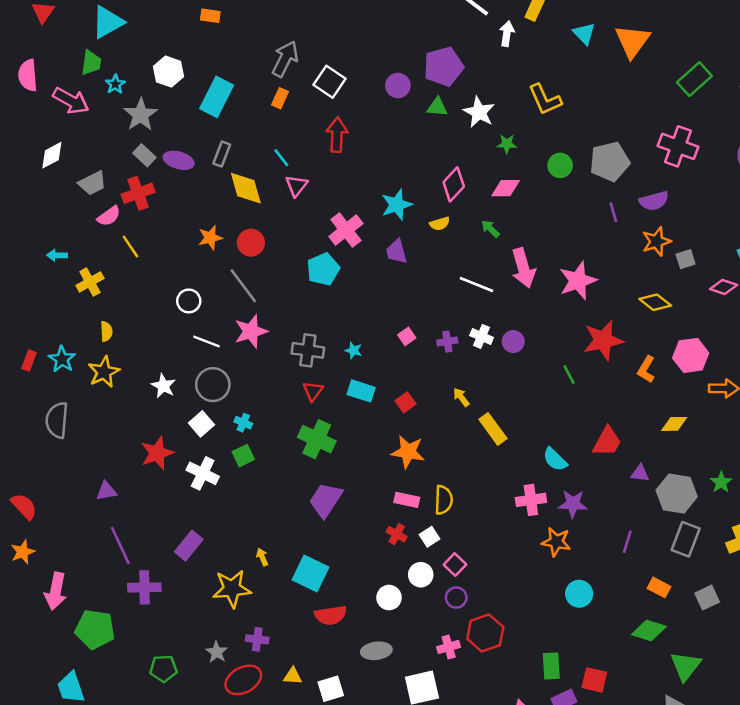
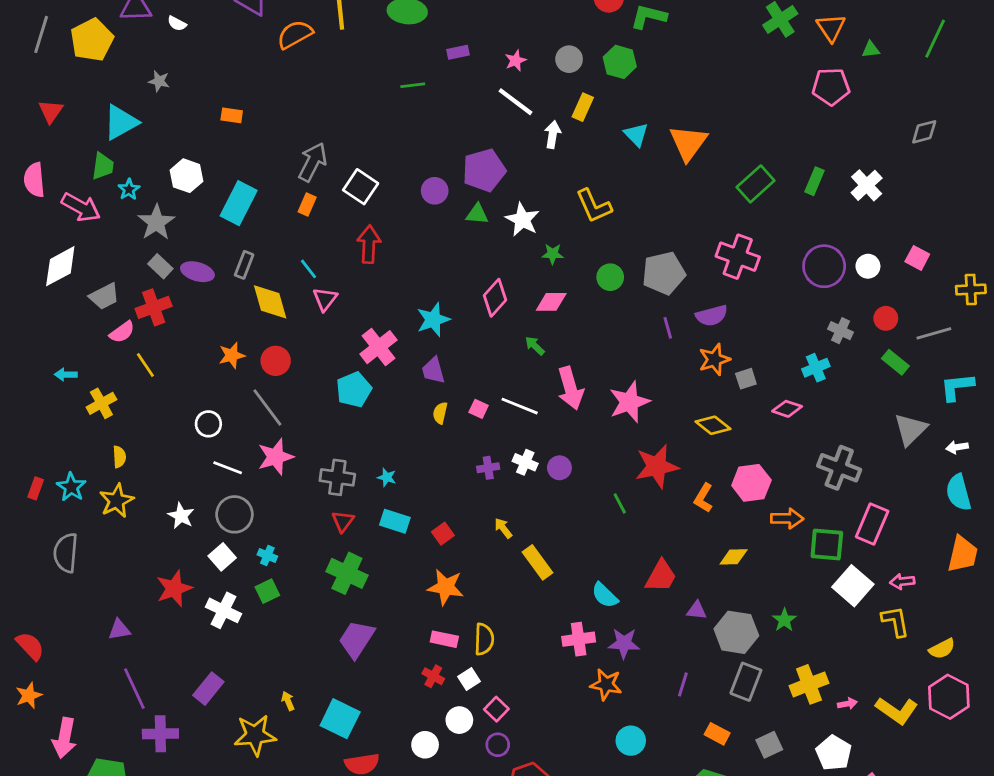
white diamond: (52, 155) -> (60, 266), size x1.4
yellow semicircle: (440, 224) -> (440, 413), moved, turned 120
pink square: (407, 336) -> (479, 409), moved, turned -30

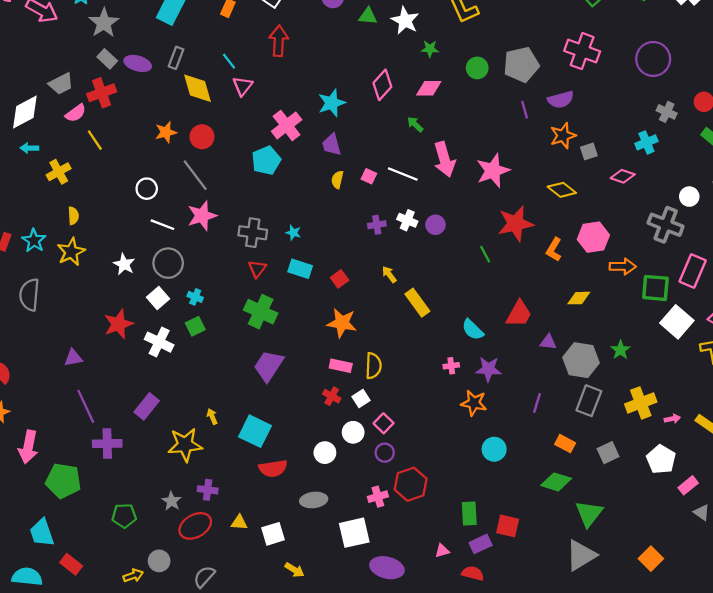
white diamond: (60, 266) -> (25, 112), moved
white circle: (868, 266) -> (689, 197), moved
pink cross: (579, 639) -> (451, 366), size x0.6

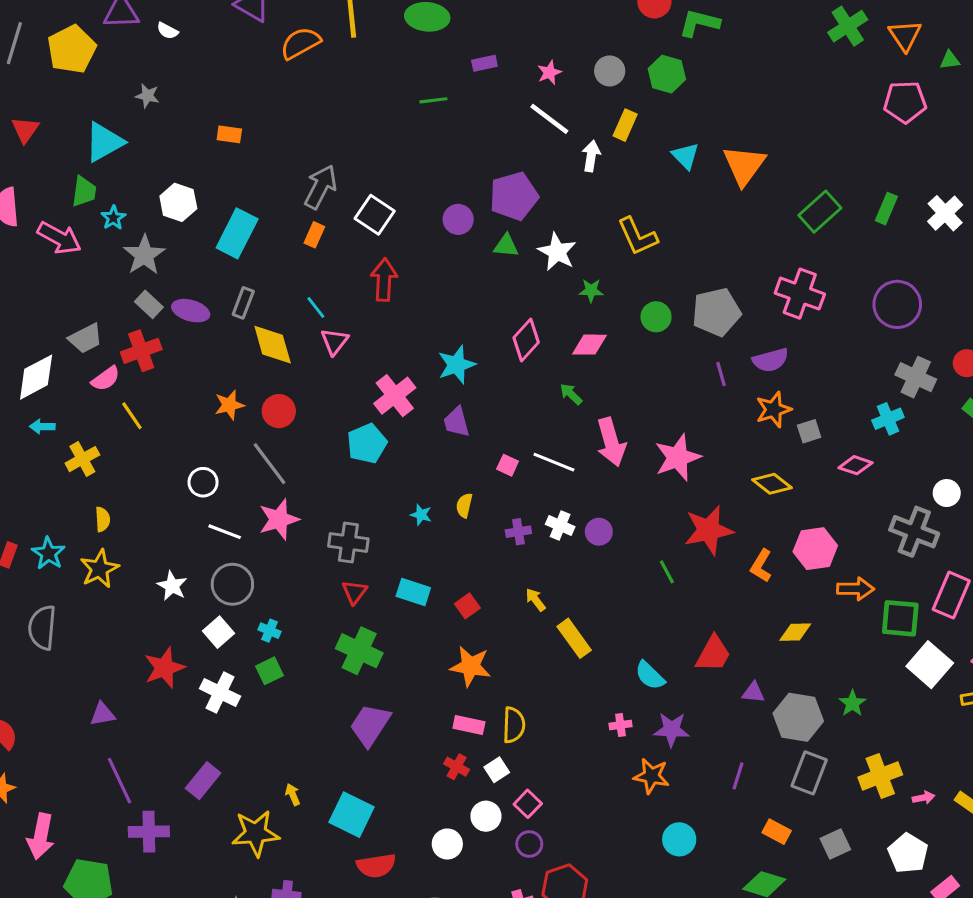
gray cross: (667, 112) -> (916, 377), size x1.4
yellow semicircle: (337, 180) -> (464, 505), moved
cyan star: (293, 233) -> (421, 515), moved

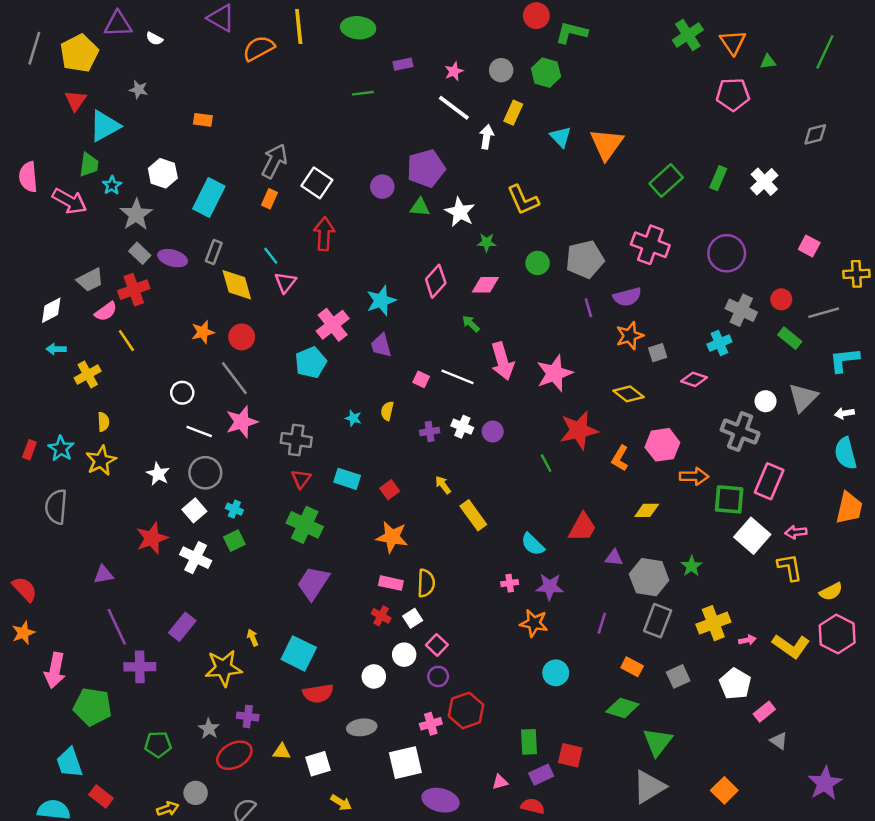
red triangle: (25, 130) -> (76, 100), moved
white diamond: (36, 377) -> (51, 310), size x0.7

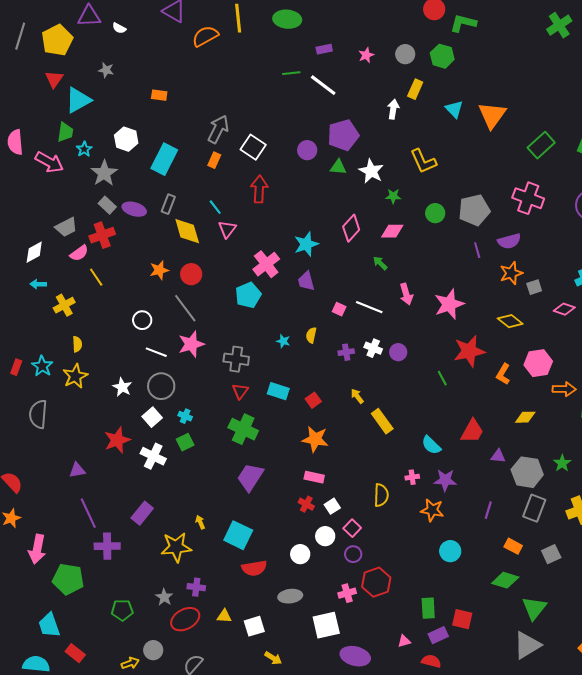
white line: (454, 108) -> (323, 85), moved
pink arrow: (502, 361) -> (406, 294), size x0.7
yellow semicircle: (426, 583) -> (381, 495), moved

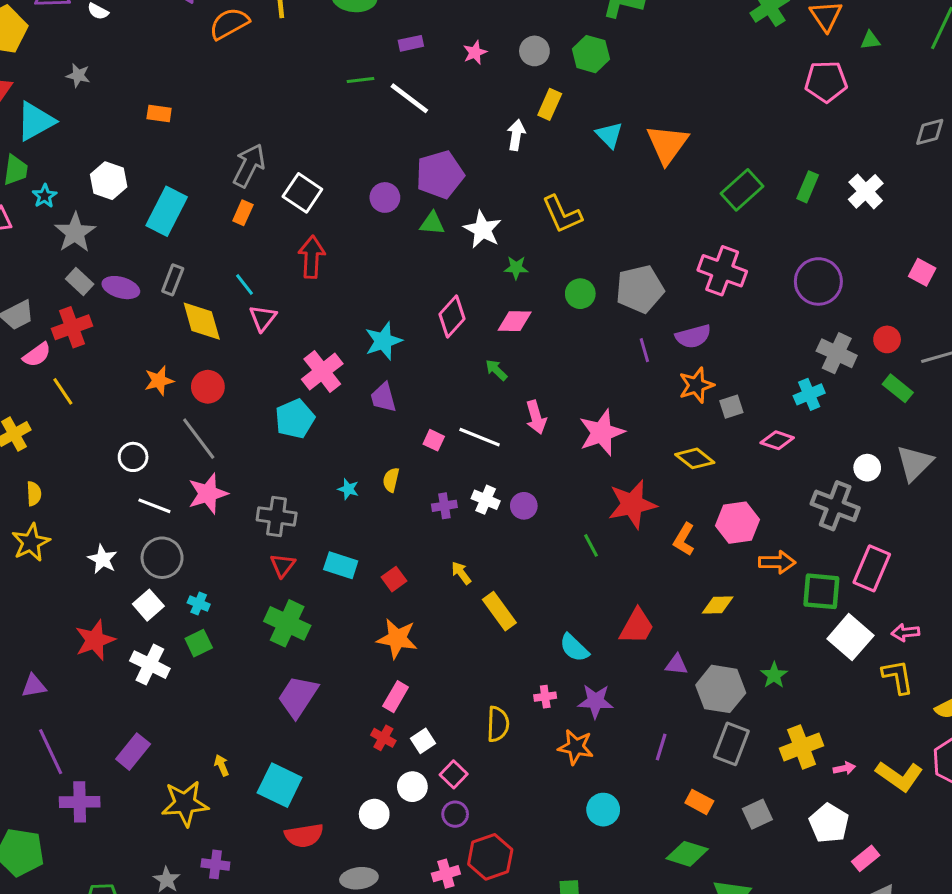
pink rectangle: (314, 477) -> (396, 697), turned -72

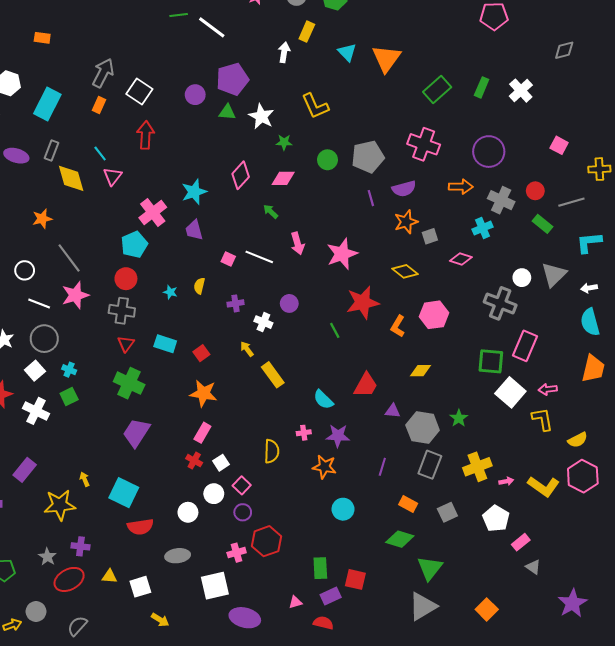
red circle: (208, 387) -> (126, 279), moved
white cross: (486, 500) -> (263, 322), moved
orange arrow: (777, 562) -> (461, 187), moved

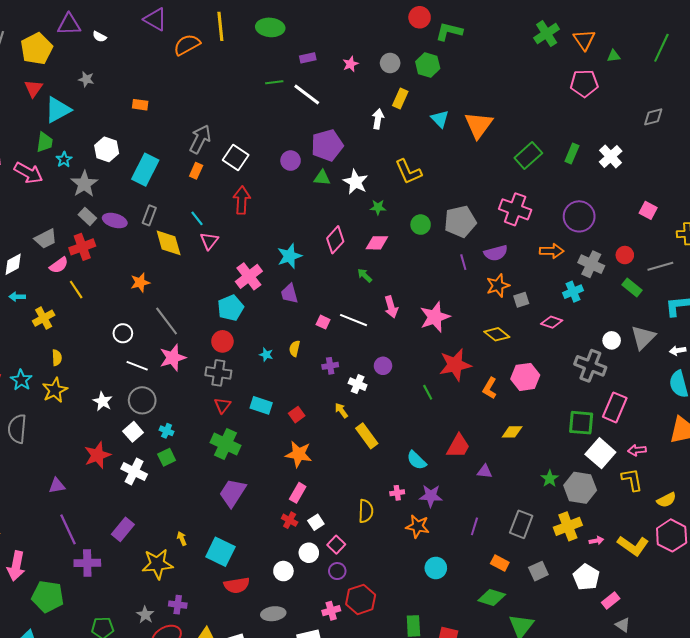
gray hexagon: (423, 428) -> (580, 488), moved

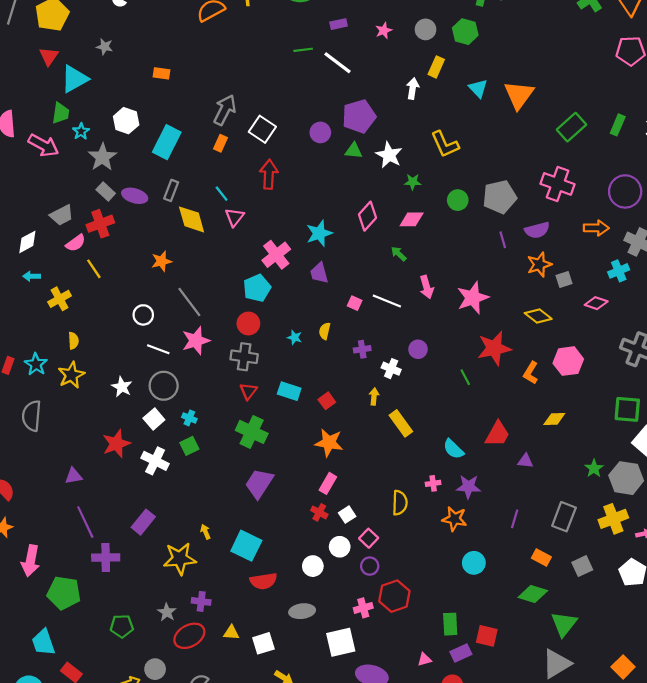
yellow arrow: (341, 410) -> (374, 396), turned 42

